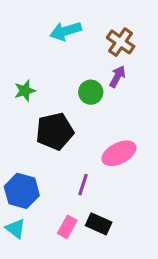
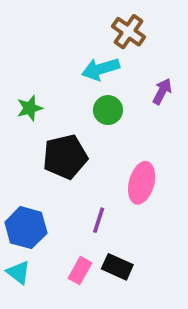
cyan arrow: (66, 31) -> (101, 69), moved
brown cross: (121, 42) -> (129, 32), moved
purple arrow: (117, 77) -> (162, 91), moved
pink ellipse: (119, 153) -> (142, 183), turned -48

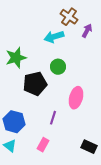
purple arrow: (162, 91) -> (87, 31), moved
green star: (30, 108) -> (16, 58), size x1.5
green circle: (108, 110) -> (58, 67), moved
black rectangle: (117, 267) -> (89, 147), moved

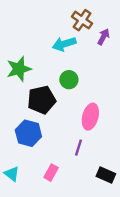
purple line: (53, 118) -> (78, 148), moved
blue hexagon: (14, 122) -> (28, 133), moved

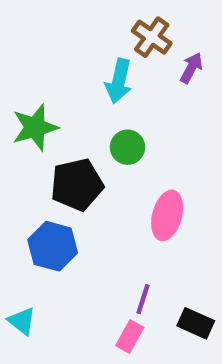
cyan arrow: (64, 44) -> (119, 81), turned -60
purple line: (78, 148) -> (143, 299), moved
pink rectangle: (51, 173) -> (130, 336), moved

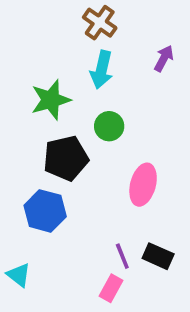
brown cross: (152, 37) -> (100, 23), moved
green star: (35, 127) -> (51, 100), moved
purple line: (143, 299) -> (122, 256), turned -40
black rectangle: (196, 323) -> (158, 256), moved

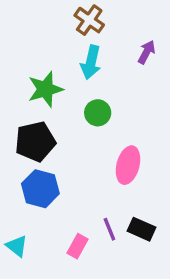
black pentagon: (66, 158) -> (35, 141), moved
pink rectangle: (111, 288) -> (77, 246), moved

